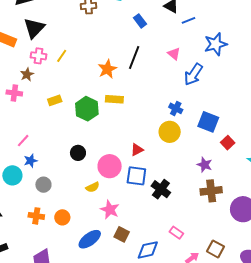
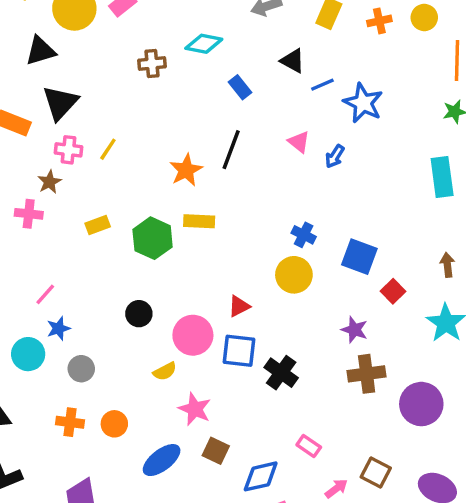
blue star: (216, 44) -> (363, 103), moved, turned -30
blue arrow: (193, 74) -> (335, 156), moved, size x0.6

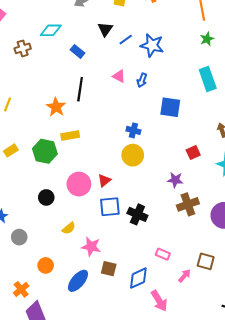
black triangle: (293, 61) -> (105, 29), turned 49
blue square: (359, 257) -> (170, 107), moved
red square: (393, 291) -> (193, 152), turned 32
pink circle: (193, 335) -> (79, 184), moved
orange cross: (70, 422) -> (21, 289), moved, turned -35

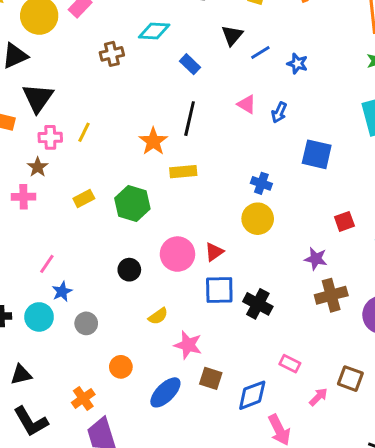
blue star: (152, 45) -> (297, 64), size x0.6
yellow rectangle: (70, 135) -> (183, 172), moved

